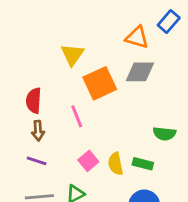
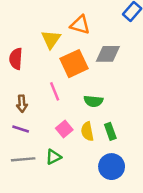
orange triangle: (137, 37) -> (80, 25), moved
red semicircle: (34, 101) -> (16, 59), moved
green semicircle: (164, 134) -> (93, 101), moved
green rectangle: (143, 164) -> (110, 131), turned 56

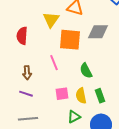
orange square: (74, 64) -> (70, 40), turned 30
green semicircle: (93, 101) -> (86, 71), turned 56
pink square: (64, 129) -> (62, 94), turned 32
green triangle: (53, 157) -> (74, 117), moved

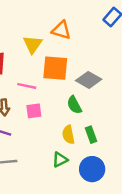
gray diamond: (98, 32) -> (89, 80), moved, turned 30
pink line: (54, 63) -> (27, 86), moved, turned -56
pink square: (62, 94) -> (34, 111), moved

